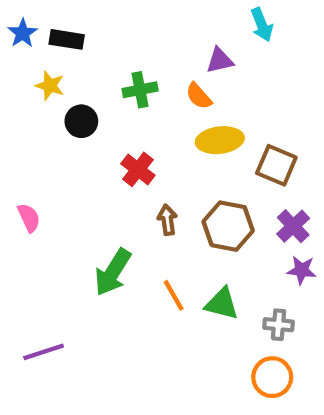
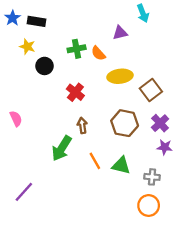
orange semicircle: (199, 96) -> (98, 53), moved
brown square: (276, 165) -> (151, 90), turned 30
brown arrow: (167, 220) -> (82, 125), moved
purple line: (44, 352) -> (24, 192), turned -30

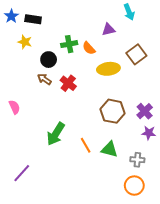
black circle: (45, 66) -> (49, 60), moved
brown square: (151, 90) -> (136, 54), moved
brown arrow: (82, 125) -> (44, 79), moved, turned -48

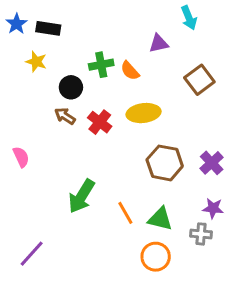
yellow ellipse: (108, 69) -> (144, 113), moved
purple star: (149, 133) -> (213, 208), moved
orange circle: (134, 186) -> (156, 257), moved

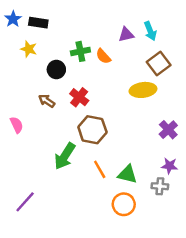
cyan arrow: (189, 18) -> (150, 31), moved
yellow ellipse: (144, 113) -> (143, 90), moved
brown arrow: (65, 116) -> (47, 101), moved
brown hexagon: (165, 163) -> (92, 130), moved

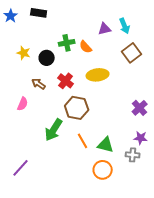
black rectangle: (38, 23) -> (39, 13), moved
yellow star: (29, 49) -> (24, 53), moved
yellow ellipse: (143, 90) -> (98, 75), moved
pink semicircle: (17, 125) -> (23, 104), moved, turned 48

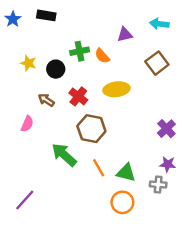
cyan arrow: (125, 26) -> (159, 24), moved, turned 119
green arrow: (54, 130) -> (64, 155), turned 100

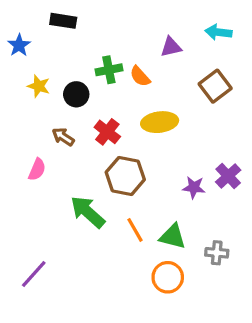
blue star: (13, 19) -> (19, 45), moved
purple star: (168, 164) -> (194, 187), moved

